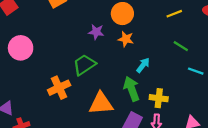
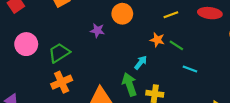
orange star: (126, 39) -> (157, 40), moved
green trapezoid: (84, 65) -> (59, 53), moved

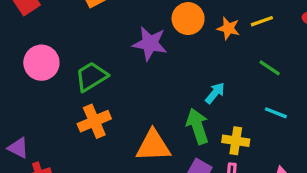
purple star: (97, 30) -> (150, 43), size x1.5
orange star: (157, 40) -> (228, 28), moved
cyan line: (190, 69) -> (276, 113), moved

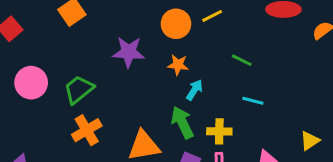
orange circle: (188, 19) -> (176, 24), moved
yellow line: (262, 21) -> (212, 16), moved
orange star: (228, 28) -> (178, 65), moved

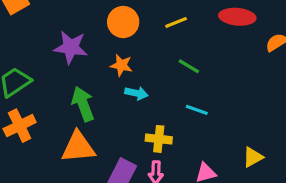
yellow line: (212, 16) -> (176, 22), moved
cyan arrow: (194, 90) -> (136, 93), turned 65
green arrow: (182, 122) -> (83, 104), moved

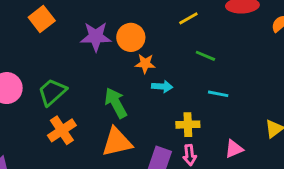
orange circle: (123, 22) -> (131, 37), moved
purple star: (71, 47) -> (96, 37), moved

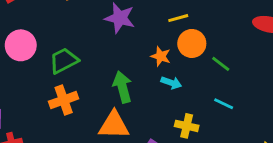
yellow line: (188, 18) -> (178, 18), moved
orange circle: (131, 37) -> (192, 43), moved

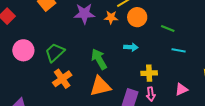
orange star: (161, 56) -> (111, 17), moved
green line: (221, 64) -> (168, 29), moved
cyan line: (224, 104) -> (179, 50), moved

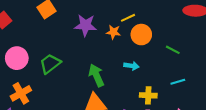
cyan line: (179, 50) -> (178, 82), moved, turned -32
orange cross: (62, 79) -> (21, 93), moved

